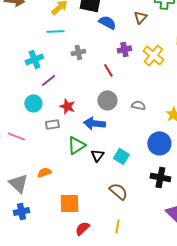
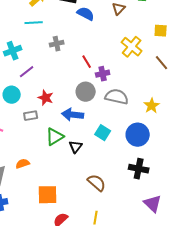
purple cross: (124, 49) -> (103, 74), moved
gray semicircle: (138, 105) -> (117, 97), size x1.6
cyan square: (121, 156) -> (103, 133), moved

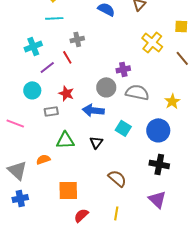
red line: (87, 62) -> (67, 57), moved
green triangle: (55, 137) -> (65, 140), moved, turned 30
purple triangle: (153, 204) -> (157, 199), moved

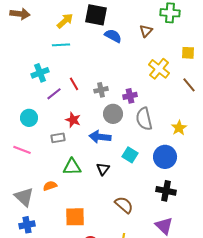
gray cross: (77, 39) -> (101, 90), moved
cyan circle: (32, 90) -> (29, 118), moved
gray semicircle: (137, 92) -> (144, 119), turned -115

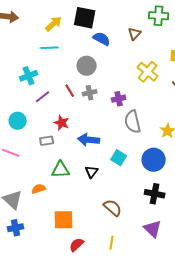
red line: (74, 84) -> (70, 91), moved
gray circle: (113, 114) -> (87, 66), moved

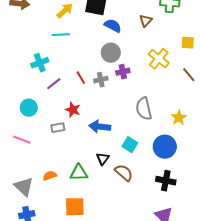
gray circle: (87, 66) -> (111, 53), moved
purple cross: (119, 99) -> (123, 72), moved
green triangle: (61, 170) -> (79, 173), moved
brown semicircle: (113, 208) -> (124, 173), moved

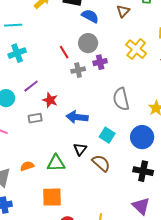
cyan line: (61, 35) -> (13, 25), moved
red line: (81, 78) -> (64, 52), moved
purple line: (54, 84) -> (31, 86), moved

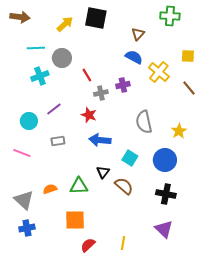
brown triangle: (123, 11) -> (138, 34), moved
blue semicircle: (90, 16) -> (134, 57), moved
gray circle: (88, 43) -> (62, 58), moved
red star: (50, 100) -> (89, 115), moved

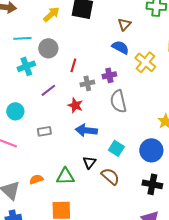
red line: (87, 75) -> (73, 65), turned 48
purple line: (54, 109) -> (48, 90), moved
gray semicircle: (144, 122) -> (118, 101), moved

